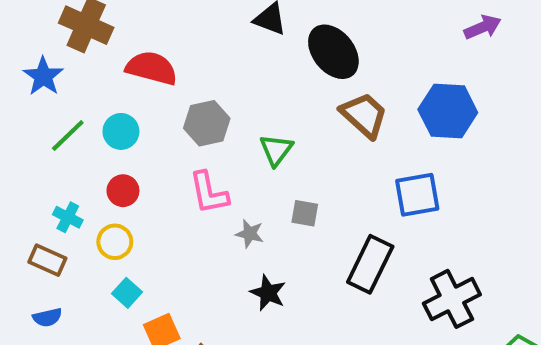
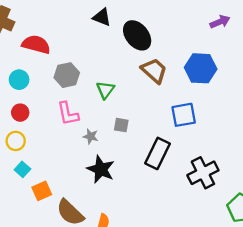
black star: (268, 293) -> (101, 169), size x1.4

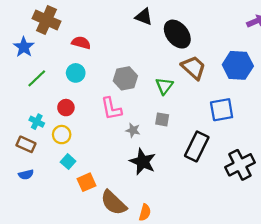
red semicircle: (36, 44) -> (81, 43), size x0.7
gray hexagon: (67, 75) -> (125, 78), moved
cyan circle: (19, 80) -> (76, 73), moved
green triangle: (105, 90) -> (164, 86), moved

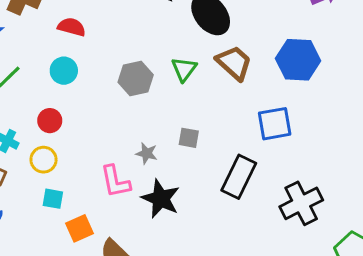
green triangle: (164, 86) -> (184, 69), moved
pink L-shape: (111, 109) -> (115, 182), moved
cyan square: (68, 162) -> (53, 199), turned -32

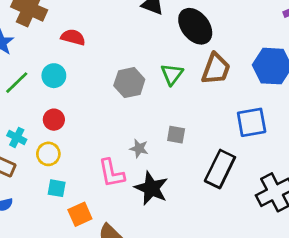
brown trapezoid: (234, 63) -> (216, 69), turned 68
cyan circle: (64, 71) -> (54, 76), moved

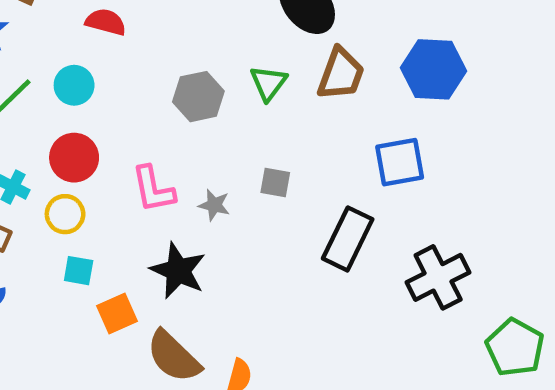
red circle: (54, 120) -> (74, 158), size x1.4
pink L-shape: (112, 173) -> (153, 189), moved
black star: (151, 188) -> (178, 271), moved

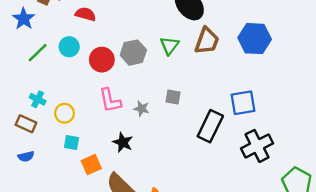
red circle: (74, 158) -> (102, 60), moved
blue square: (400, 162) -> (243, 103), moved
black star: (178, 271) -> (123, 142), size x0.7

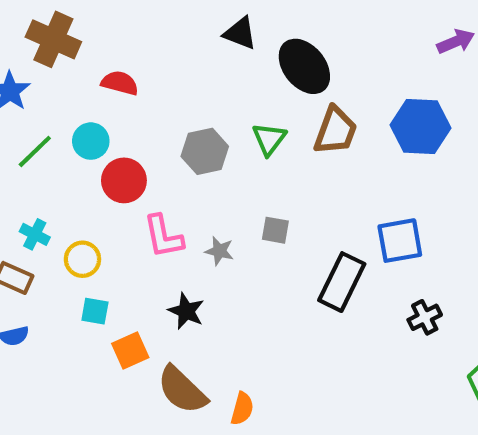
red circle: (102, 60) -> (124, 180), moved
black cross: (257, 146) -> (425, 317), size x0.6

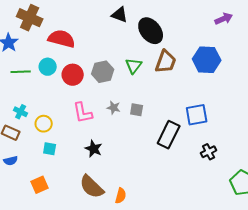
red semicircle: (120, 83) -> (62, 39), size x1.5
green line: (35, 151) -> (21, 72), turned 42
red circle: (124, 180) -> (73, 75), moved
gray star: (219, 251) -> (114, 108), moved
orange square: (130, 350) -> (40, 185), moved

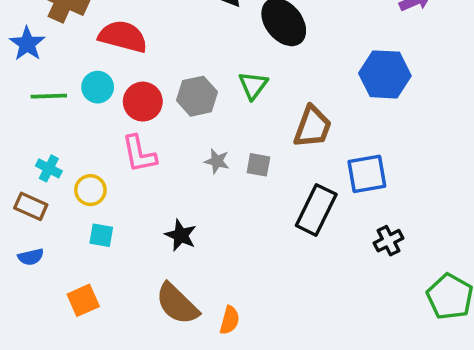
brown trapezoid: (166, 62) -> (313, 127), moved
pink L-shape: (83, 113) -> (139, 154), moved

